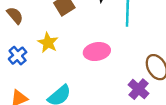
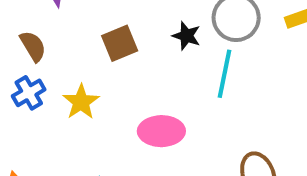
blue cross: (18, 56) -> (29, 93), moved

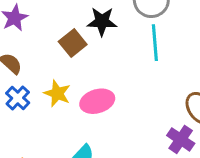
black star: (186, 36) -> (102, 21), moved, size x1.4
pink ellipse: (161, 131) -> (97, 101), moved

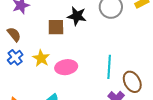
brown square: (73, 43) -> (56, 27), turned 30
cyan line: (155, 43) -> (109, 67), moved

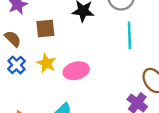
brown square: (56, 27) -> (45, 29), moved
cyan line: (109, 67) -> (129, 35), moved

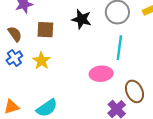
pink ellipse: (76, 71) -> (101, 74), moved

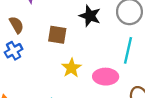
brown square: (45, 30) -> (57, 35), moved
yellow star: (41, 61) -> (71, 68), moved

